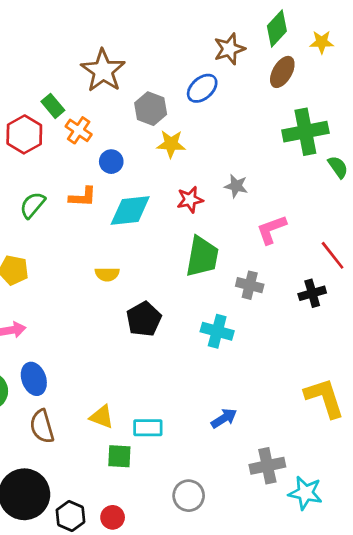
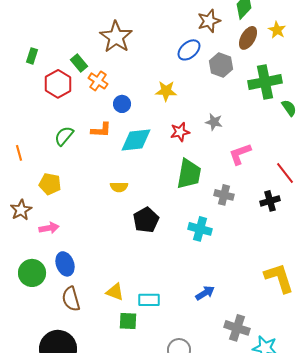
yellow star: (322, 42) -> (277, 30), moved, turned 30
gray hexagon: (151, 109) -> (221, 65), moved
gray cross: (267, 466) -> (237, 328), turned 30

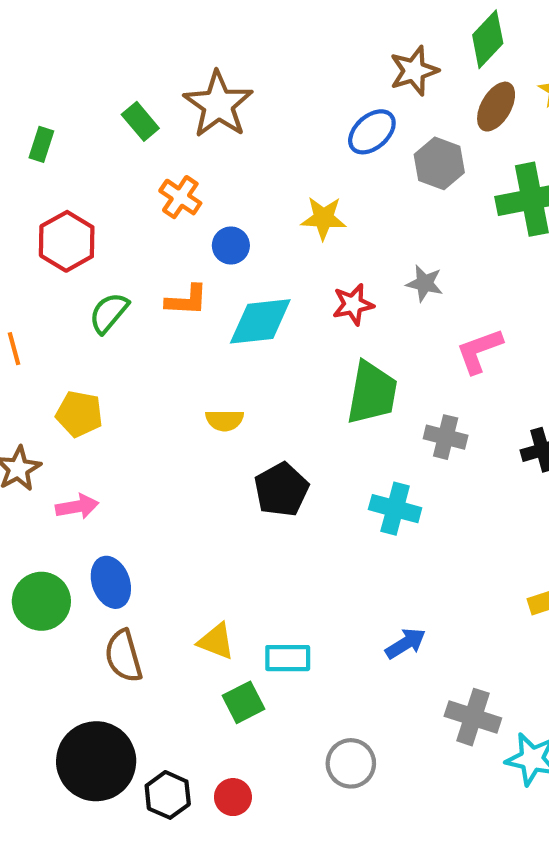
green rectangle: (79, 63) -> (140, 121), moved
red hexagon: (58, 84) -> (67, 241), moved
green square: (128, 321) -> (243, 702), turned -30

